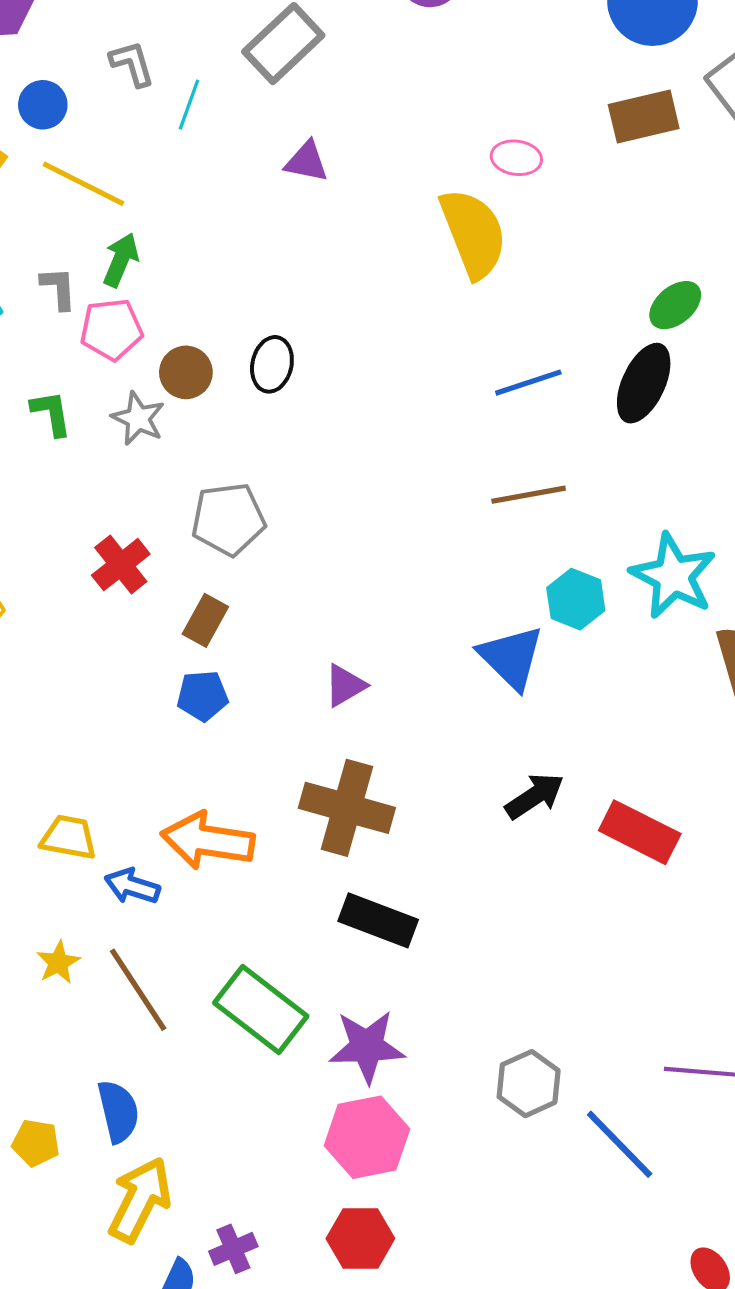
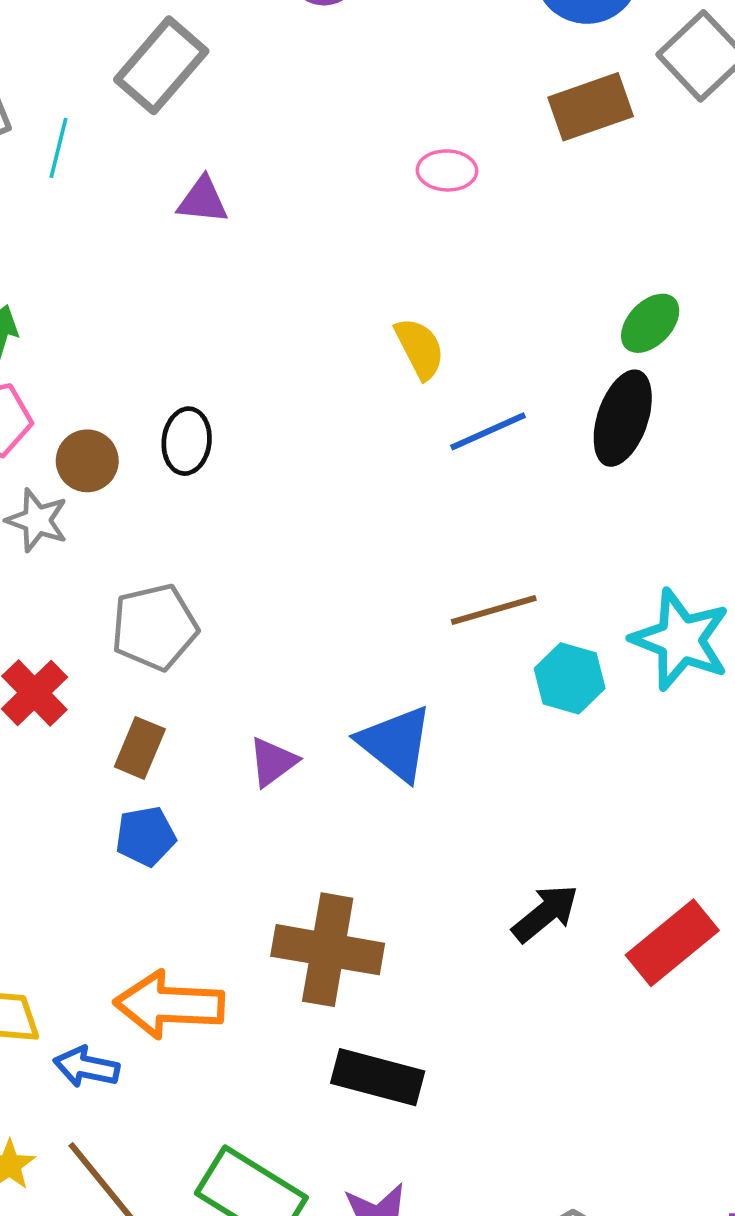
yellow semicircle: (473, 233) -> (420, 348), moved, size x0.6
brown line: (529, 495) -> (494, 610), moved
blue triangle: (511, 657) -> (396, 743), moved
purple triangle: (345, 685) -> (273, 762), moved
red rectangle: (640, 832) -> (672, 943), turned -60

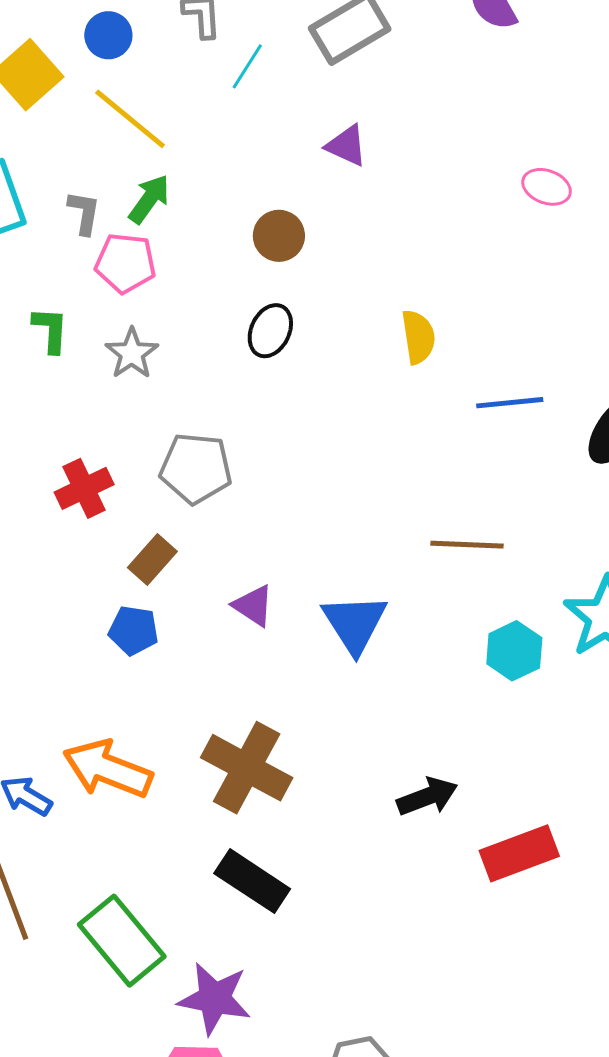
yellow semicircle: (420, 348) -> (418, 337), moved
brown circle: (87, 461) -> (279, 236), moved
cyan hexagon: (570, 678) -> (514, 651), moved
purple triangle: (273, 762) -> (253, 606), turned 51

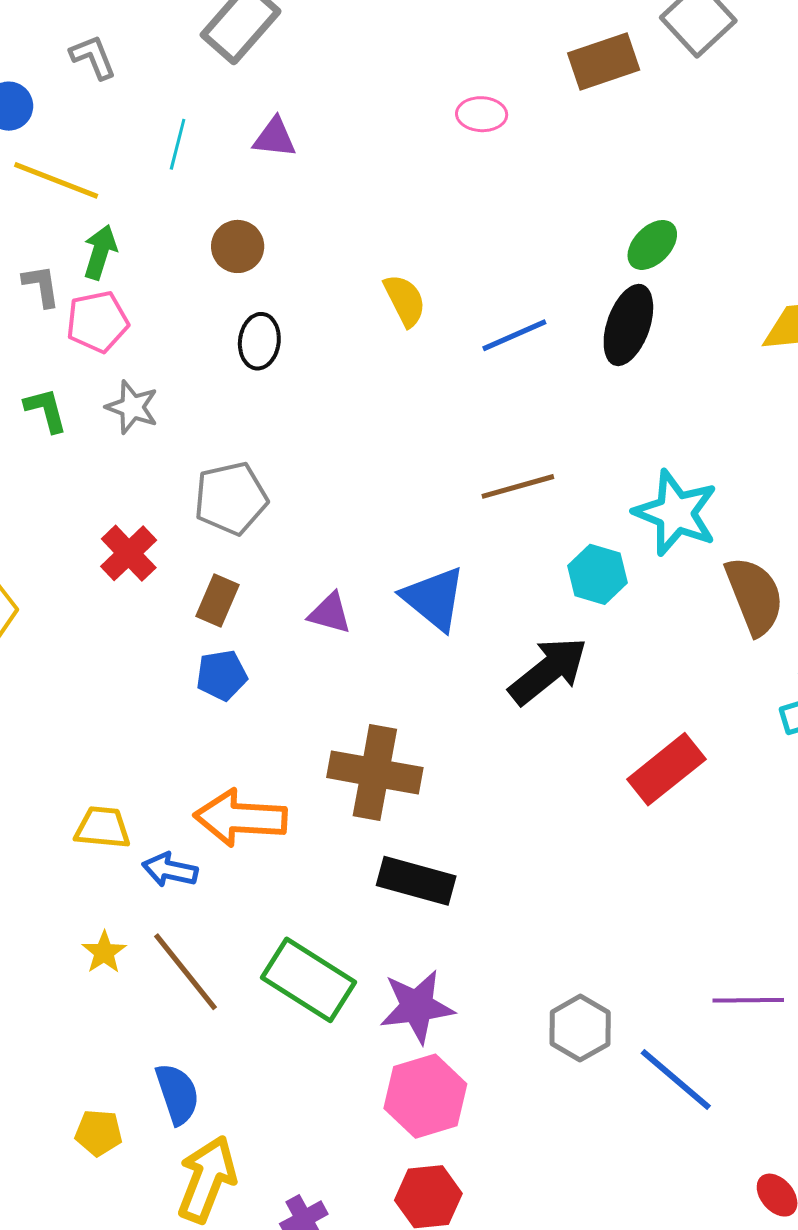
cyan line: (247, 66) -> (178, 144), moved
black arrow: (427, 797) -> (548, 671), moved, size x1.4

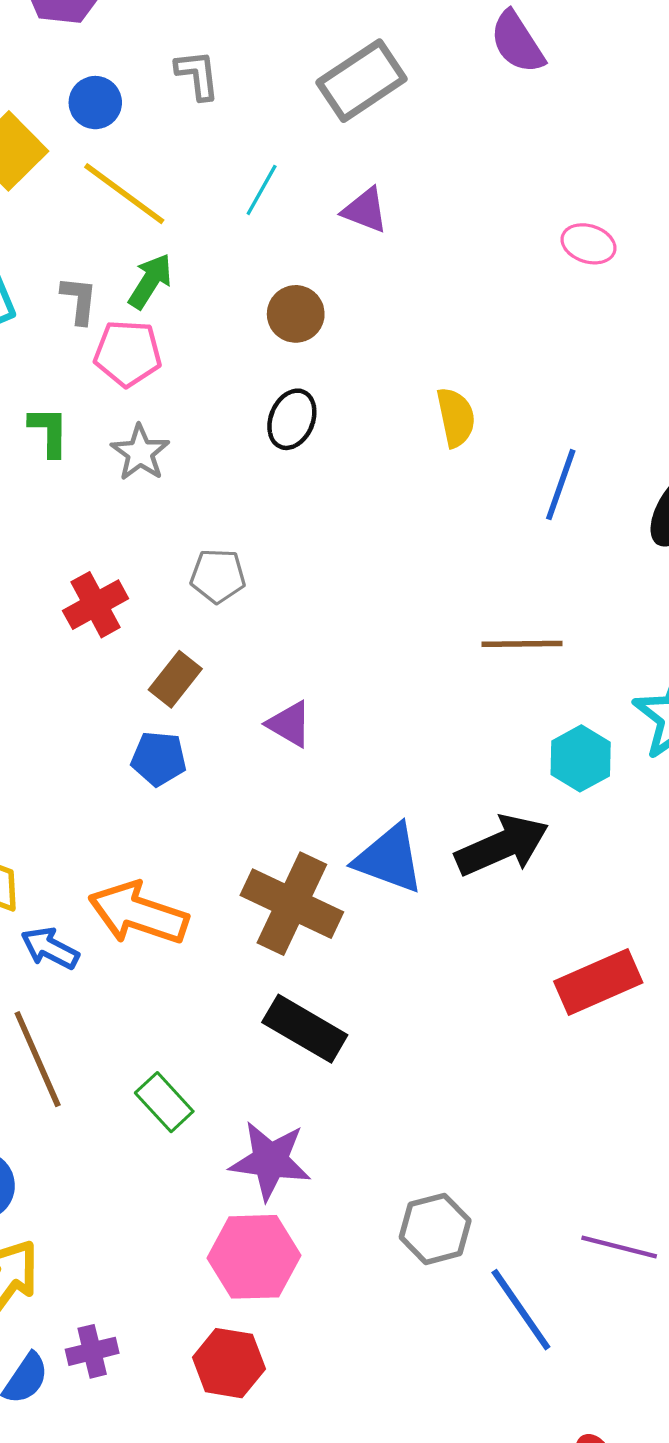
blue line: (514, 335) -> (561, 485), turned -62
gray pentagon: (231, 498) -> (218, 576), size x0.7
blue triangle: (434, 598) -> (389, 859), moved, turned -34
green rectangle: (309, 980) -> (164, 1102), size x0.6

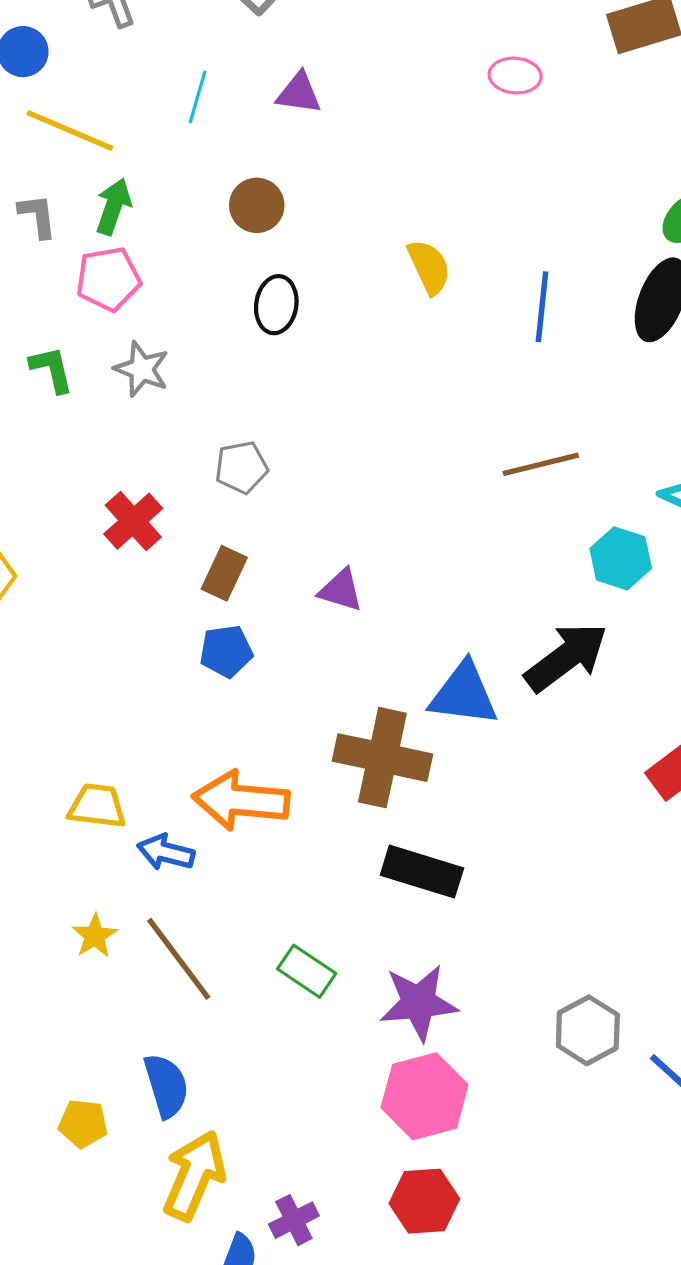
gray L-shape: (79, 300) -> (37, 216), moved

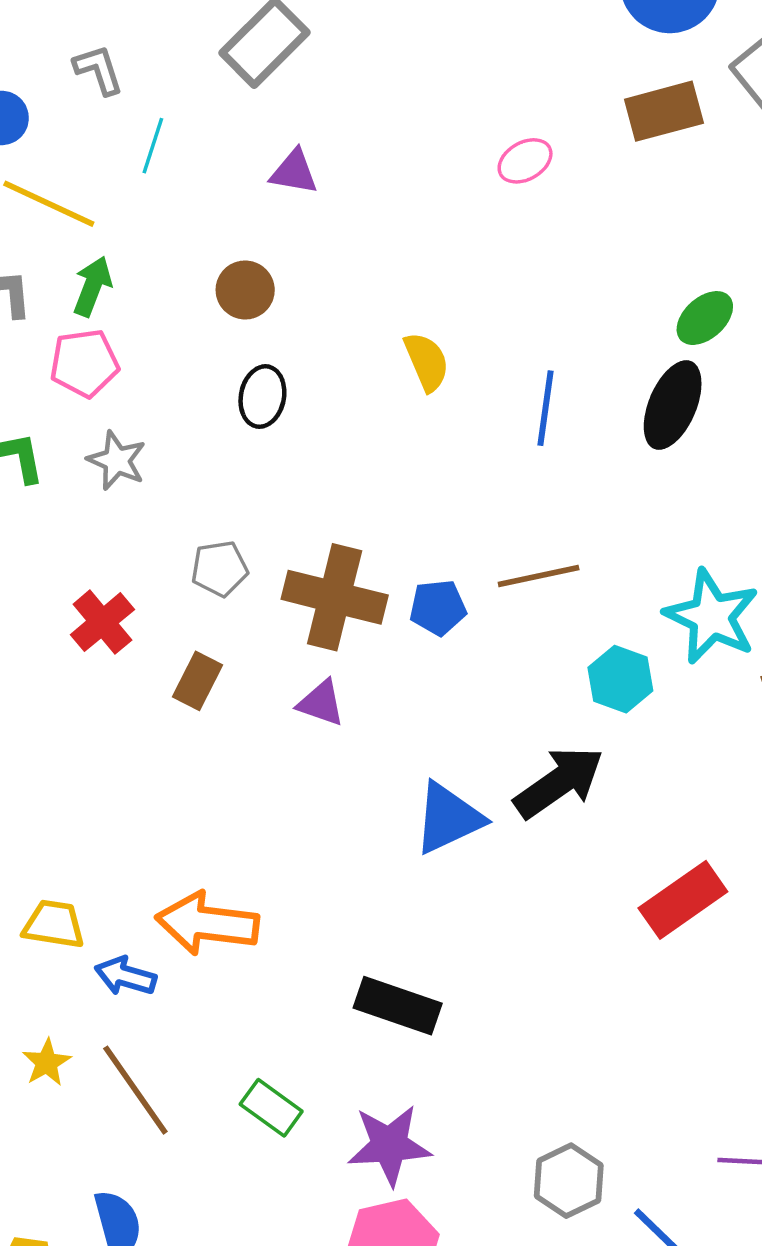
pink ellipse: (515, 76) -> (525, 161), turned -36
cyan line: (198, 97) -> (153, 146), moved
blue pentagon: (226, 651) -> (438, 608), moved
blue triangle: (464, 694) -> (448, 818), turned -34
brown cross: (382, 758) -> (335, 597), moved

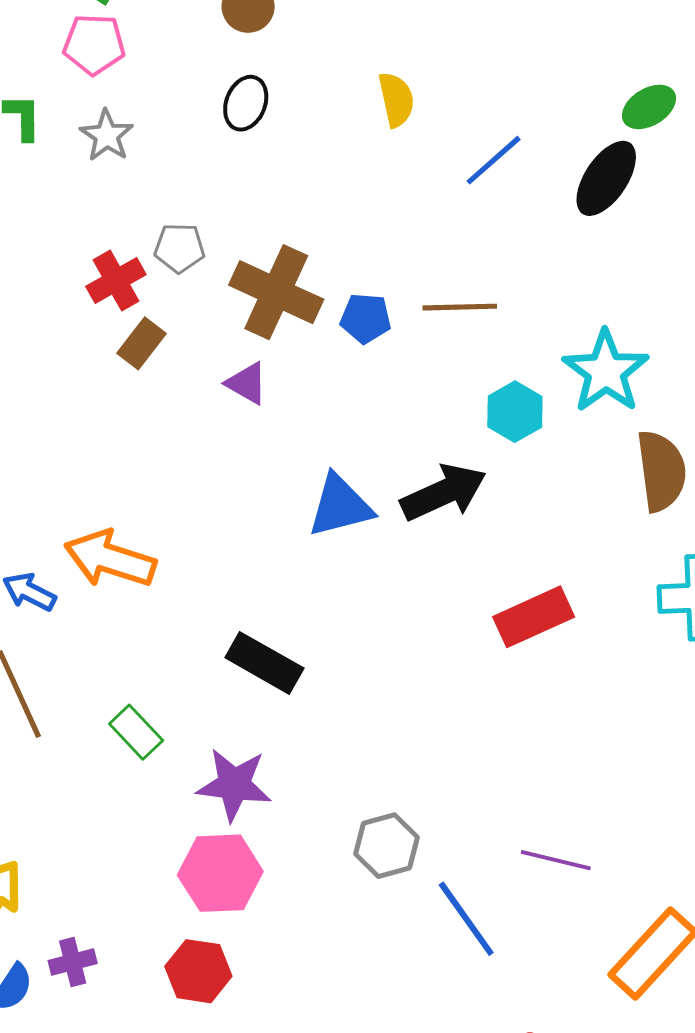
blue line: (546, 408) -> (494, 160), turned 30
red cross: (102, 622) -> (116, 281), moved

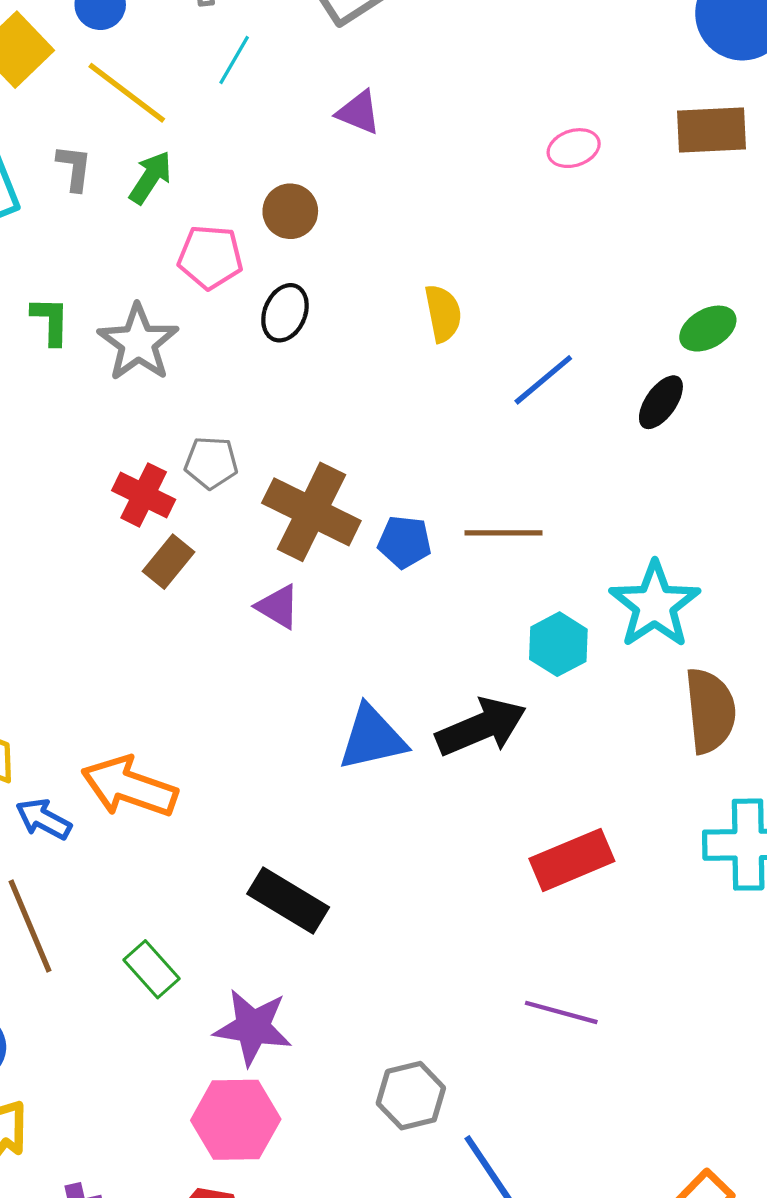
pink pentagon: (94, 44) -> (210, 257), moved
gray star: (107, 136) -> (138, 343), size x1.4
black ellipse: (606, 178) -> (661, 402), size x0.7
red cross: (116, 281) -> (144, 495), turned -36
purple line: (556, 860) -> (561, 1012), moved

